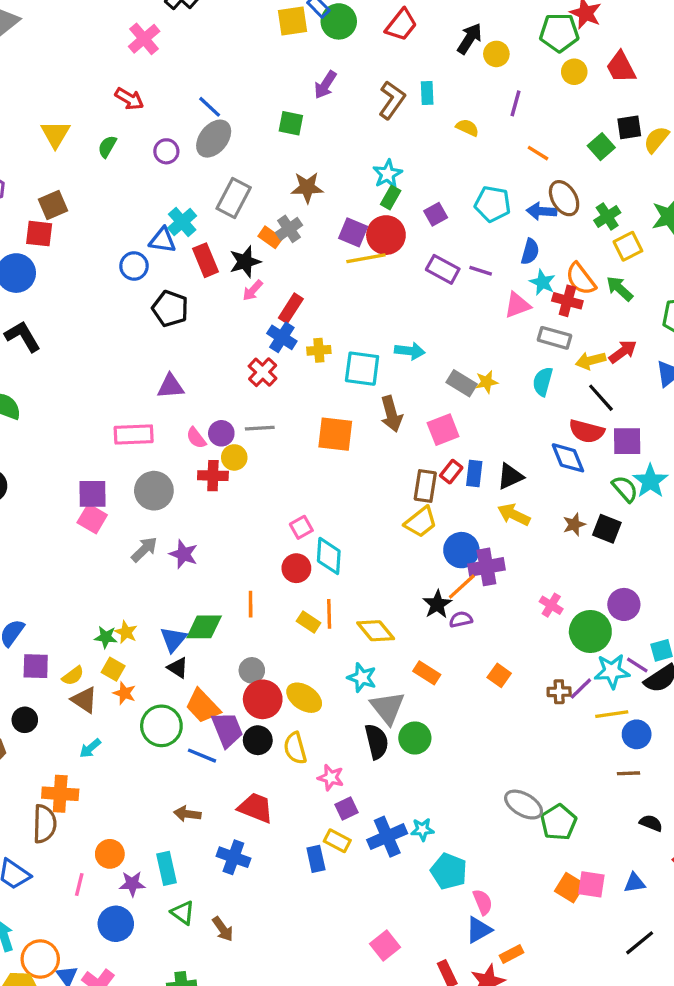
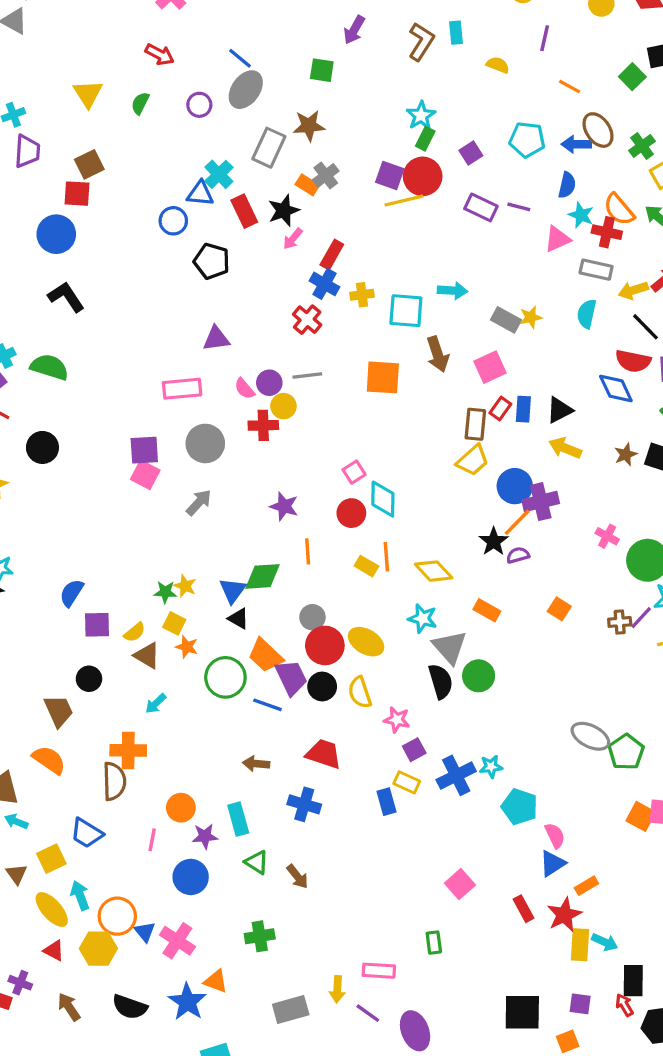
brown star: (307, 187) -> (309, 126), moved
purple star: (184, 554) -> (284, 506), moved

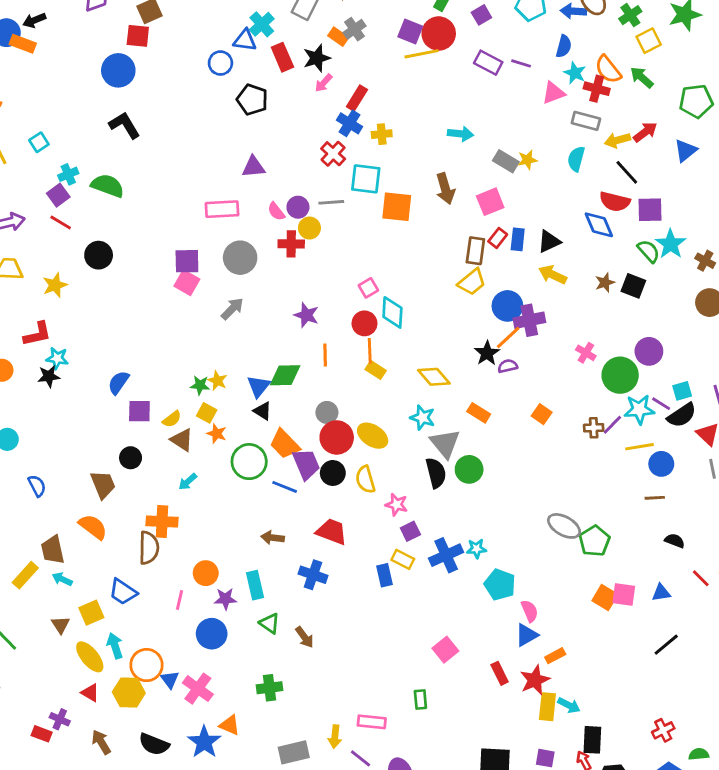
cyan square: (406, 311) -> (366, 179), moved
orange line: (386, 557) -> (370, 351), moved

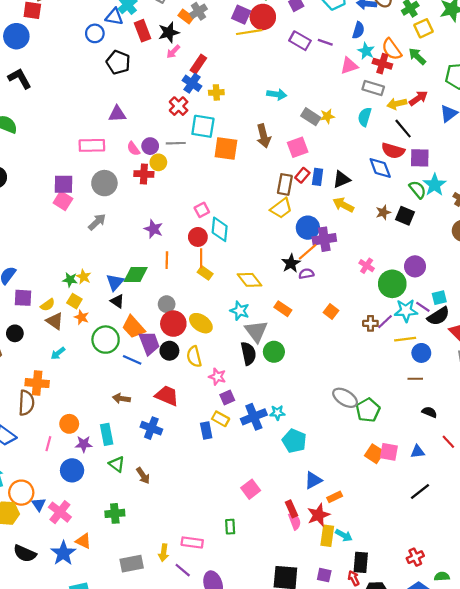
pink semicircle: (530, 611) -> (295, 521), moved

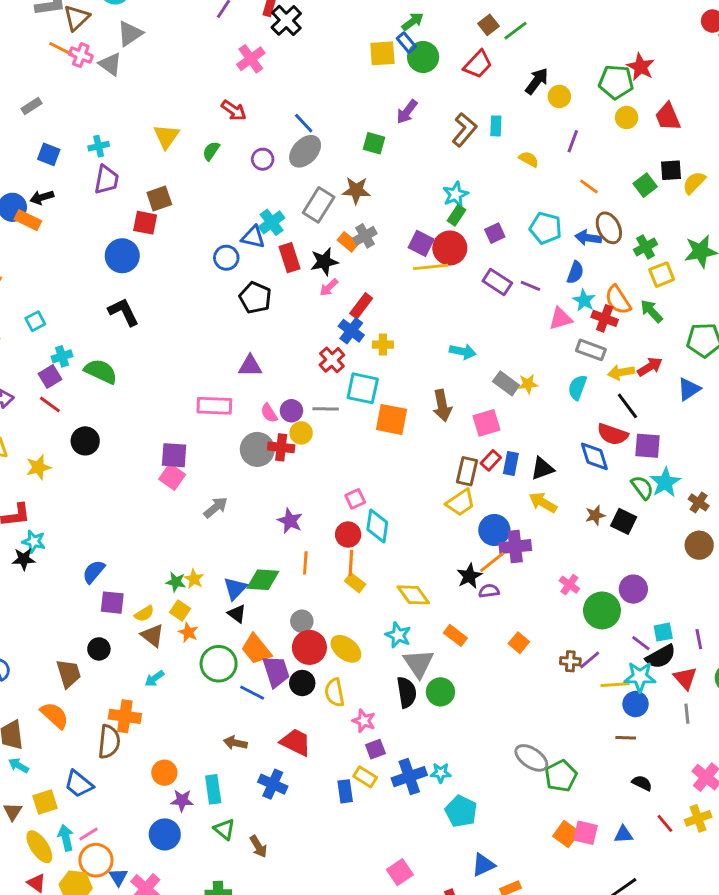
gray circle: (104, 183) -> (257, 449), moved
cyan star: (406, 311) -> (640, 677), moved
pink line: (48, 444) -> (88, 834), moved, turned 40

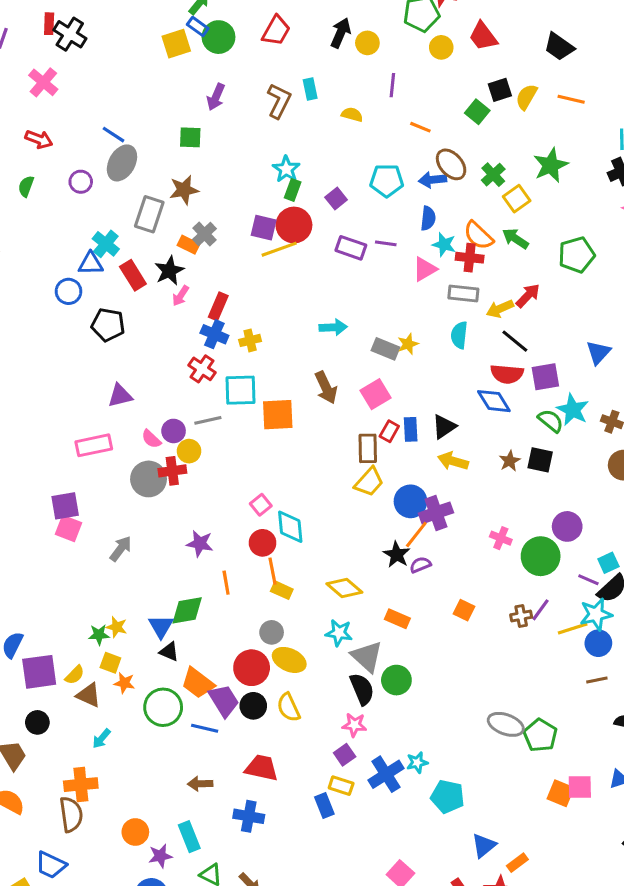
blue triangle: (689, 389) -> (598, 352), moved
purple square: (112, 603) -> (39, 672), size x1.4
gray circle: (302, 621) -> (272, 632), moved
pink star: (364, 721) -> (354, 725), moved

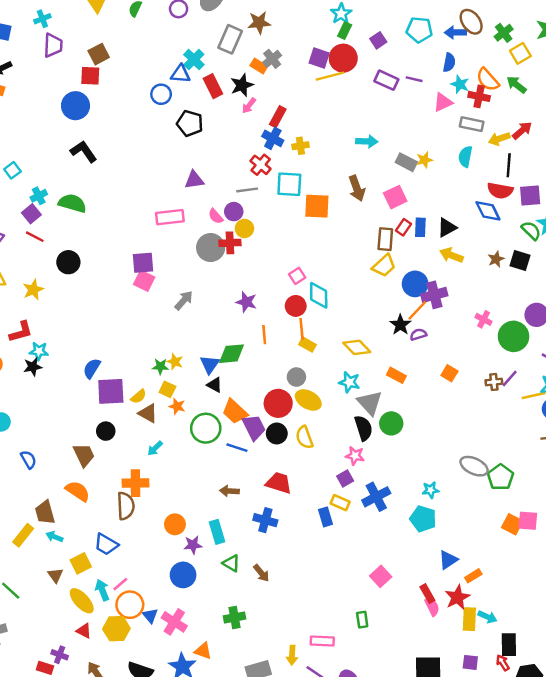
black line: (515, 341) -> (509, 165), turned 50
gray line: (208, 420) -> (247, 190), moved
cyan star: (417, 762) -> (431, 490), moved

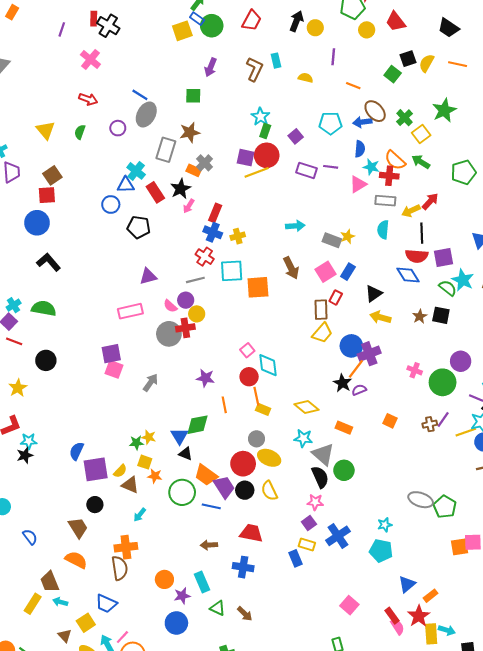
blue rectangle: (420, 227) -> (348, 272), moved, turned 35
orange square: (512, 524) -> (460, 547), turned -30

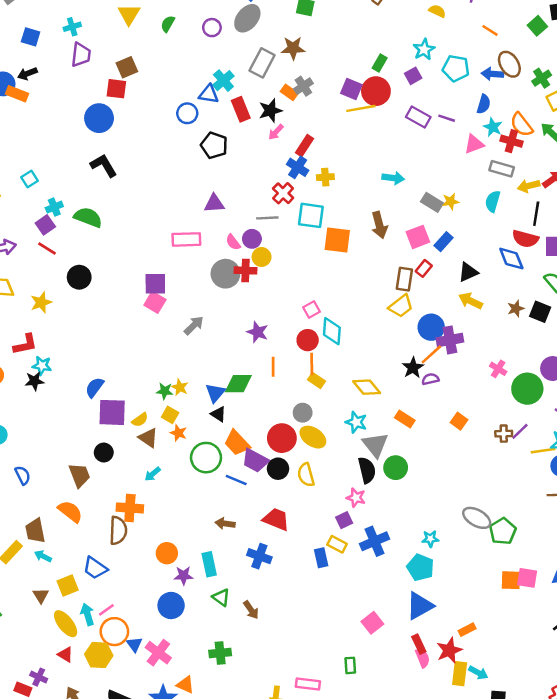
cyan star: (261, 117) -> (424, 49), moved
purple trapezoid: (224, 487) -> (255, 461), turned 140
blue triangle: (407, 584) -> (420, 606), moved, size x1.4

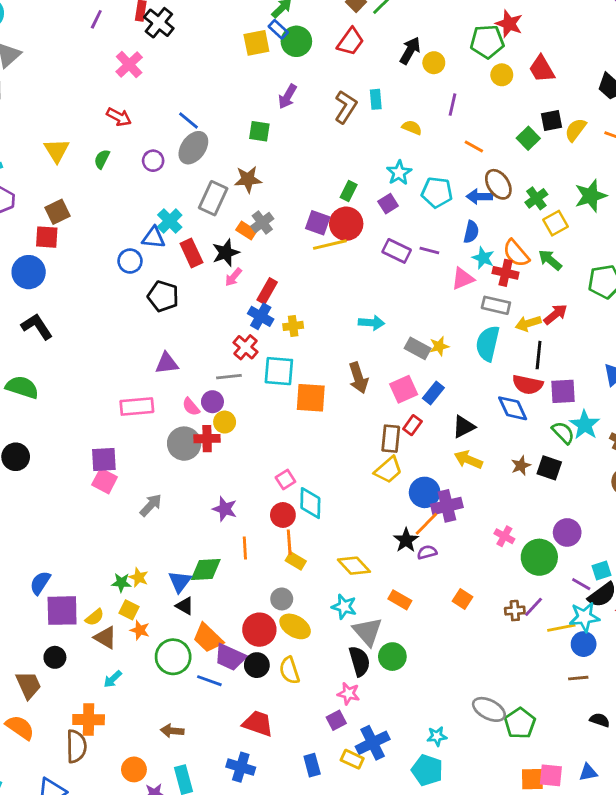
cyan semicircle: (493, 201) -> (488, 343), size x1.4
brown arrow: (225, 524) -> (172, 731), moved
yellow rectangle: (337, 544) -> (352, 759), moved

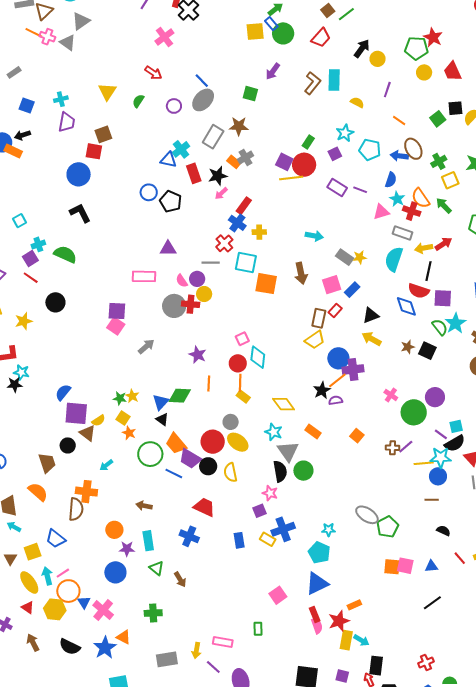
cyan rectangle: (376, 99) -> (334, 80), size x1.5
blue circle: (130, 261) -> (149, 192), moved
brown triangle: (105, 638) -> (88, 433), moved

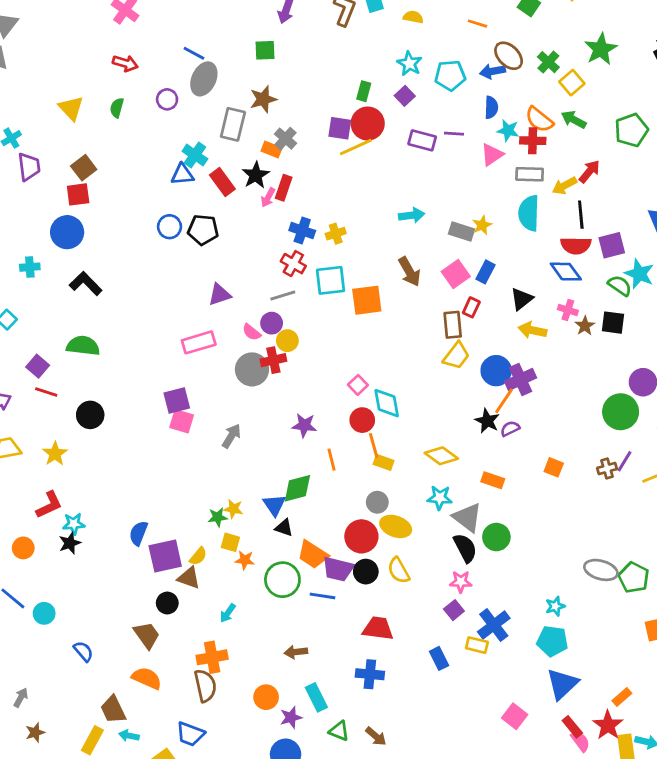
red rectangle: (244, 206) -> (284, 188), moved
cyan cross: (38, 244) -> (30, 267), moved, turned 32
pink cross: (391, 395) -> (568, 310), moved

